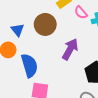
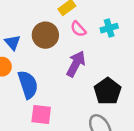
pink semicircle: (81, 12) -> (78, 29), moved

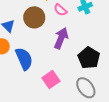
pink square: (41, 115) -> (51, 80), moved, turned -36

